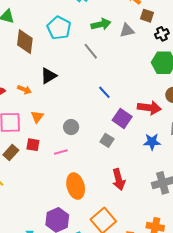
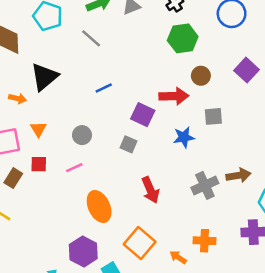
black triangle: (49, 76) -> (44, 77), size x1.4
blue line: (104, 92) -> (104, 88), moved, turned -64

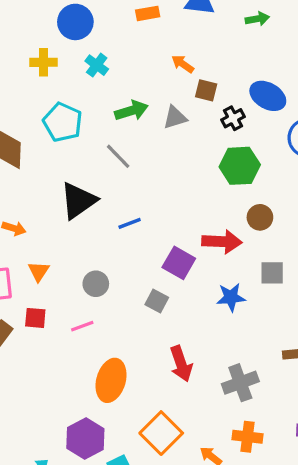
black triangle: (44, 77) -> (78, 201), moved
gray cross: (205, 185) -> (240, 383), moved
orange ellipse: (99, 206) -> (111, 380), turned 36

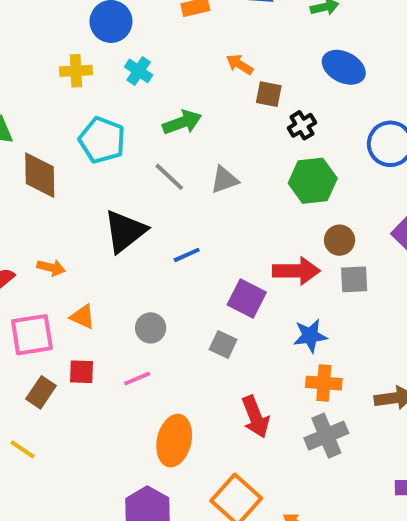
blue ellipse: (268, 96) -> (344, 67), moved
gray triangle: (175, 117) -> (224, 180), moved
orange triangle: (39, 271) -> (83, 317), turned -35
gray square: (272, 273) -> (354, 279), moved
orange cross: (248, 437) -> (324, 383), moved

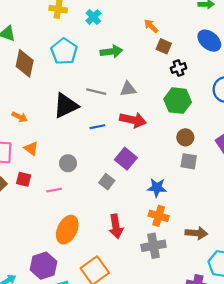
gray line: (169, 177) -> (96, 92), moved, turned -42
red arrow: (296, 271) -> (133, 120), moved

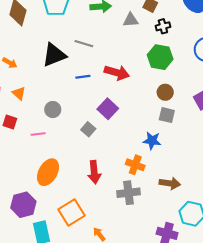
gray triangle: (128, 89) -> (131, 20), moved
blue star: (157, 188) -> (152, 141), moved

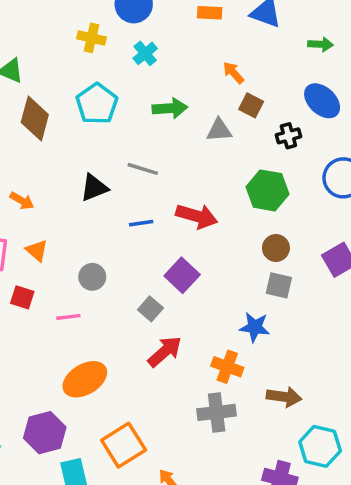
black cross: (163, 26) -> (288, 136), moved
black triangle: (54, 55) -> (94, 188), size x0.7
orange ellipse: (48, 172) -> (85, 379), turned 30
red arrow: (94, 172) -> (165, 352), moved, turned -125

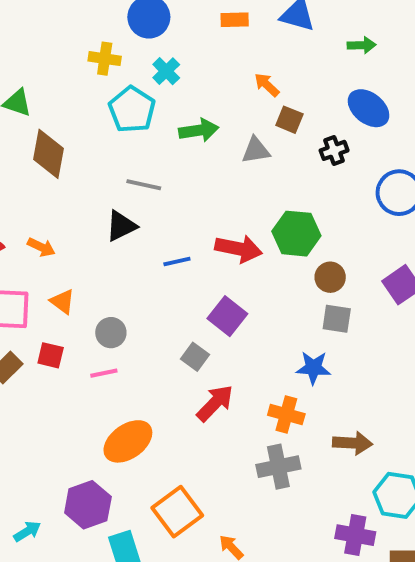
cyan pentagon: (97, 104) -> (132, 110), moved
gray line: (143, 169) -> (144, 185), moved
green hexagon: (268, 190) -> (296, 234), moved
gray circle: (92, 277) -> (111, 333), moved

